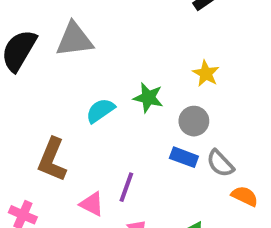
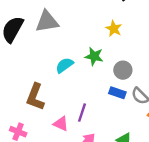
yellow star: (206, 73) -> (114, 29), moved

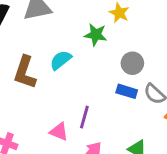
green star: (94, 56) -> (96, 35), moved
brown L-shape: (35, 97) -> (25, 72), moved

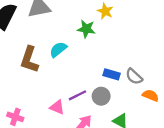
gray circle: (132, 63) -> (101, 96), moved
purple line: (84, 117) -> (78, 95), turned 48

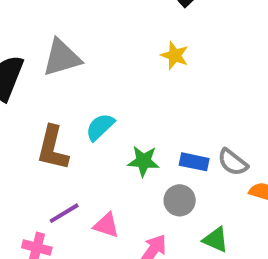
green star: (86, 29) -> (144, 161), moved
purple line: (78, 95) -> (64, 213), moved

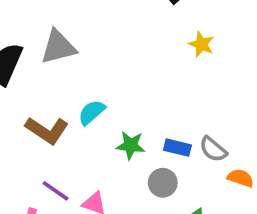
yellow star: (175, 55) -> (202, 44), moved
brown L-shape: (53, 148) -> (47, 130), turned -72
purple line: (64, 213) -> (56, 191), turned 64

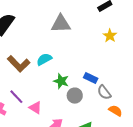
gray triangle: (58, 47) -> (61, 24), moved
blue rectangle: (177, 148) -> (91, 78), moved
gray circle: (163, 183) -> (75, 96), moved

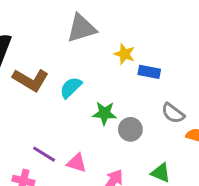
yellow star: (110, 36) -> (125, 54), moved
brown L-shape: (19, 64) -> (31, 80), moved
blue rectangle: (91, 78) -> (149, 72), moved

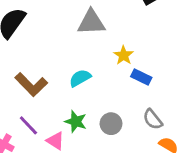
brown L-shape: (31, 80) -> (31, 84), moved
cyan semicircle: (71, 88) -> (80, 78), moved
green star: (104, 113) -> (76, 122), moved

